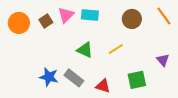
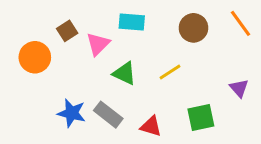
pink triangle: (66, 15) -> (98, 44), moved
orange circle: (19, 23) -> (35, 57), moved

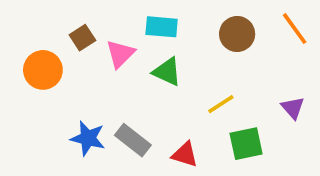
yellow line: (170, 72) -> (221, 104), moved
green triangle: (124, 73) -> (167, 72), moved

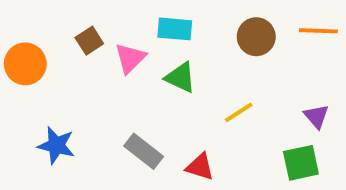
orange line: (295, 29) -> (318, 31), turned -52
orange circle: (43, 70) -> (25, 64), moved
blue star: (88, 138) -> (56, 145), moved
green square: (246, 144) -> (301, 163), moved

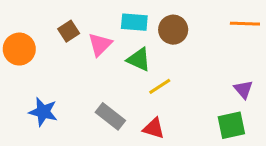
brown circle: (256, 37) -> (173, 30), moved
yellow line: (239, 112) -> (160, 86), moved

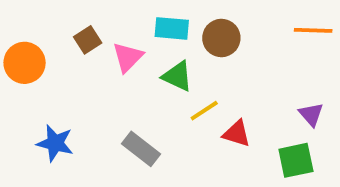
red triangle: (154, 128) -> (237, 134), moved

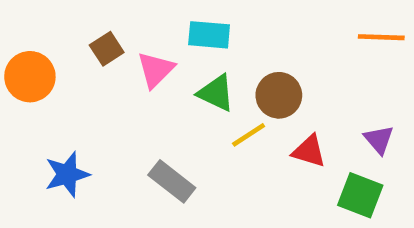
brown circle: (221, 38) -> (279, 95), moved
red triangle: (237, 134) -> (309, 151), moved
blue star: (55, 143) -> (67, 174), turned -30
green square: (296, 160) -> (360, 195), turned 33

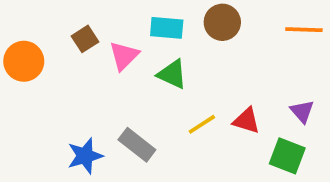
brown circle: (279, 95) -> (222, 22), moved
yellow line: (249, 135) -> (202, 124), moved
blue star: (67, 174) -> (85, 156), moved

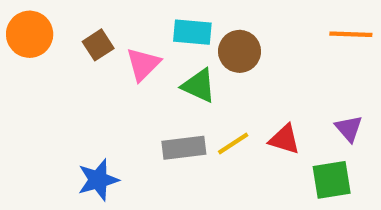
brown circle: (222, 22) -> (240, 51), moved
orange circle: (24, 61) -> (30, 34), moved
gray rectangle: (137, 145) -> (184, 148), moved, turned -45
green square: (287, 156) -> (332, 180), turned -30

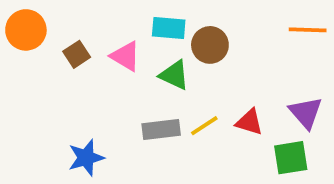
brown square: (98, 45) -> (77, 54), moved
pink triangle: (143, 64) -> (125, 56), turned -44
purple triangle: (349, 128) -> (306, 113), size x1.4

